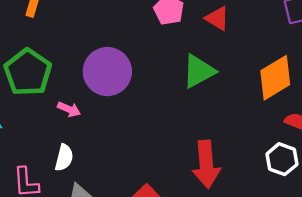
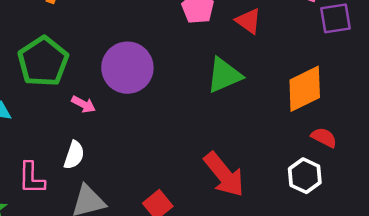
red arrow: (206, 164) -> (224, 175), turned -39

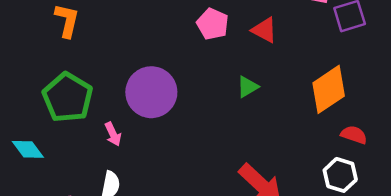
green triangle: (224, 75) -> (248, 87), size x0.6
pink arrow: (83, 104) -> (113, 134), turned 45

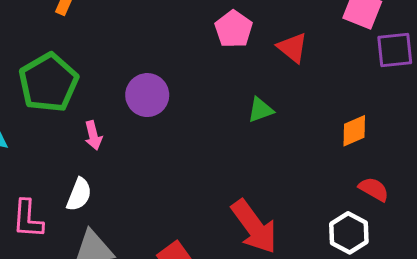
orange diamond: (329, 89) -> (354, 131), size x0.6
purple circle: (151, 92) -> (147, 95), size x0.7

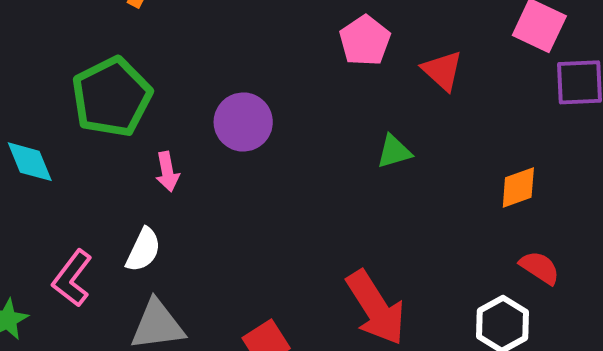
pink L-shape: (28, 219) -> (72, 278), turned 30

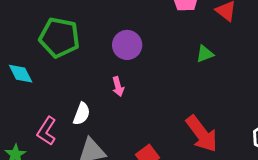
green pentagon: (112, 97) -> (59, 38), turned -30
pink arrow: (167, 172) -> (118, 87), moved

